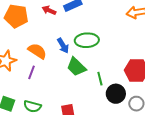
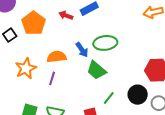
orange pentagon: (16, 16) -> (34, 23), turned 30
orange semicircle: (37, 51) -> (57, 57), turned -36
green line: (100, 79) -> (109, 98), moved, turned 56

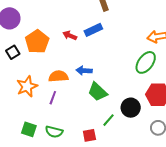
green ellipse: (105, 43) -> (146, 62), moved, turned -50
blue arrow: (82, 50) -> (84, 71), turned 126
black circle: (138, 95) -> (131, 108), moved

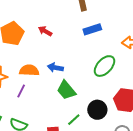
blue rectangle: (93, 30) -> (92, 29), moved
green ellipse: (146, 62) -> (104, 66), moved

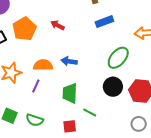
green trapezoid: (66, 90) -> (70, 93), moved, turned 45
black circle: (97, 110) -> (113, 87), moved
green line: (74, 120) -> (90, 112), turned 72

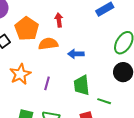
red arrow: (57, 25) -> (59, 20), turned 64
orange semicircle: (43, 65) -> (48, 44), moved

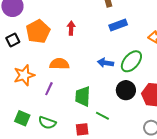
orange semicircle: (48, 44) -> (59, 64), moved
blue arrow: (76, 54) -> (105, 63), moved

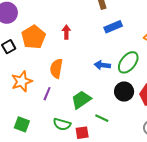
orange semicircle: (59, 64) -> (56, 68), turned -78
green trapezoid: (83, 96) -> (81, 100), turned 55
green semicircle: (47, 123) -> (62, 124), moved

